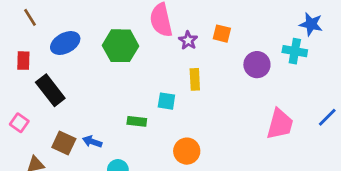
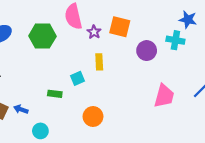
orange square: (222, 34) -> (120, 27), size x1.5
cyan square: (166, 101) -> (78, 78), turned -32

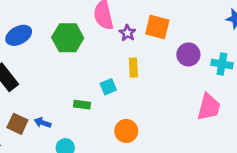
cyan cross: (175, 40) -> (222, 64), moved

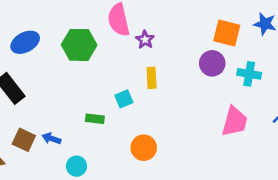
orange square: (157, 27) -> (227, 33), moved

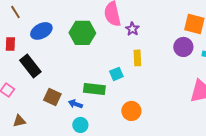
green rectangle: (95, 119) -> (94, 89), size x1.5
blue arrow: (51, 138) -> (75, 104), moved
brown square: (24, 140) -> (52, 97), moved

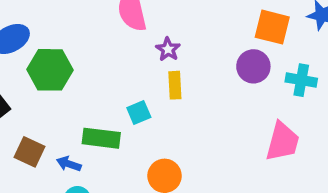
purple star: (132, 29) -> (168, 49), moved
green hexagon: (82, 33) -> (50, 70), moved

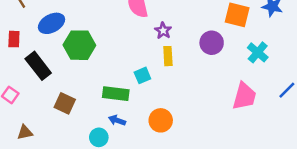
purple circle: (253, 66) -> (212, 43), moved
cyan cross: (301, 80) -> (258, 52), turned 30
blue arrow: (69, 164) -> (117, 120), moved

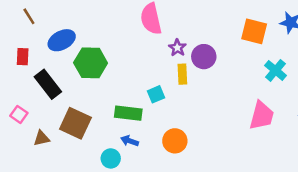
purple circle: (212, 43) -> (204, 57), moved
brown square: (65, 103) -> (75, 123), size x1.4
brown triangle: (25, 132) -> (42, 138), moved

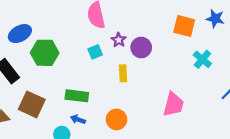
yellow rectangle: (182, 74) -> (123, 73), moved
cyan square: (156, 94) -> (95, 52), moved
pink trapezoid: (262, 116) -> (173, 104), moved

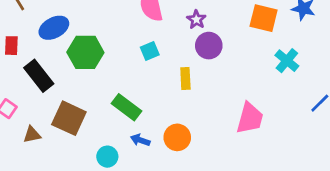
purple star: (119, 40) -> (196, 20), moved
green rectangle: (77, 96) -> (127, 107), turned 30
blue arrow: (78, 119) -> (140, 140), moved

